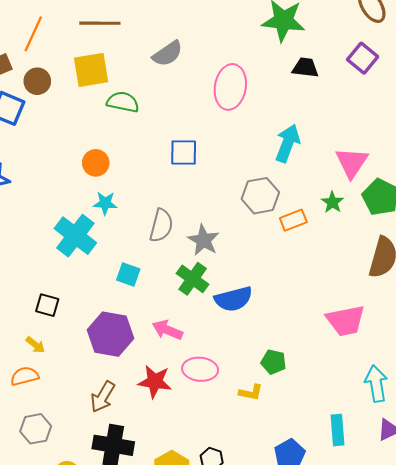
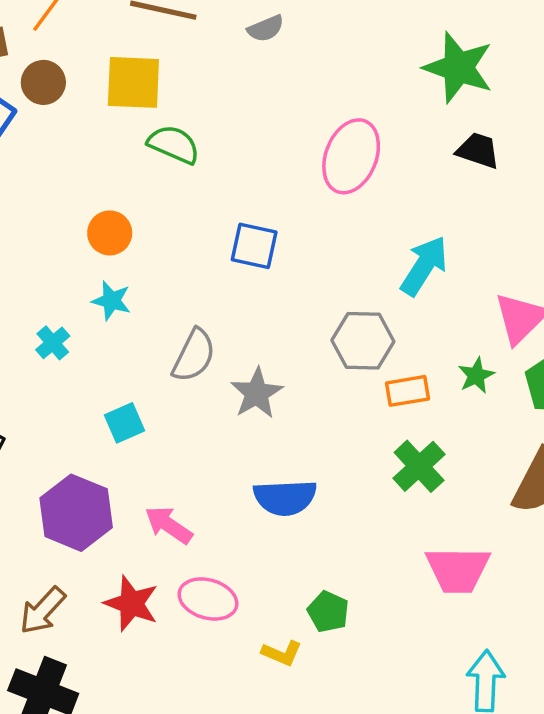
gray semicircle: (168, 54) -> (266, 29), moved, size x0.7
cyan cross: (75, 236) -> (53, 343), size x0.5
cyan square: (128, 274) -> (125, 423), turned 35
green cross: (193, 279) -> (419, 466), moved

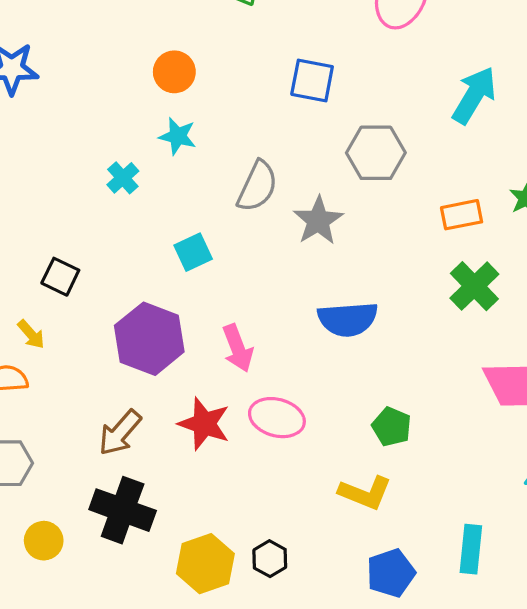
gray hexagon: (363, 341) -> (376, 153), moved
pink arrow: (169, 525) -> (238, 348), turned -144
yellow L-shape: (282, 653) -> (365, 493), moved, size x1.4

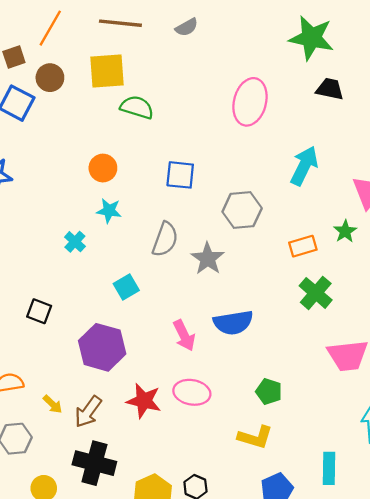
blue square: (312, 80) -> (180, 175), moved
yellow arrow: (31, 334) -> (53, 404), moved
pink arrow: (238, 348) -> (184, 335), moved

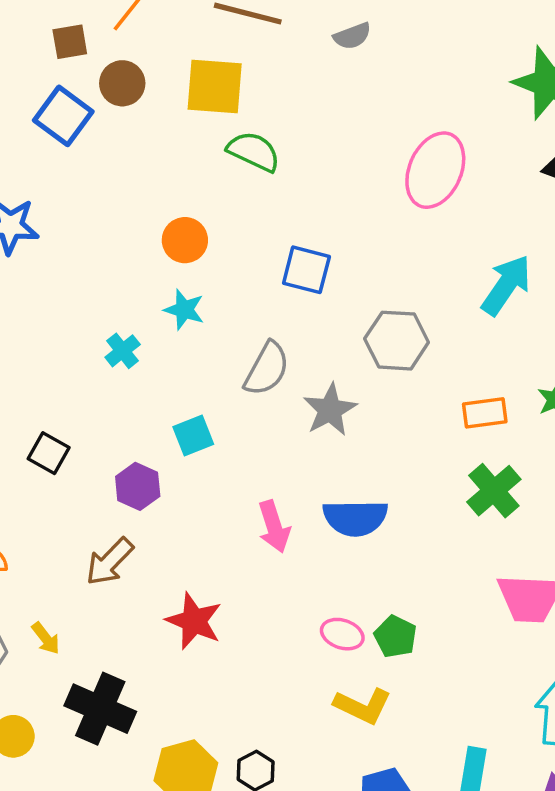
purple hexagon: (102, 347) -> (138, 486), moved, size x0.6
pink ellipse: (192, 392) -> (342, 634), moved, size x0.7
yellow arrow: (53, 404) -> (46, 638), moved
brown arrow: (88, 412) -> (110, 562), moved

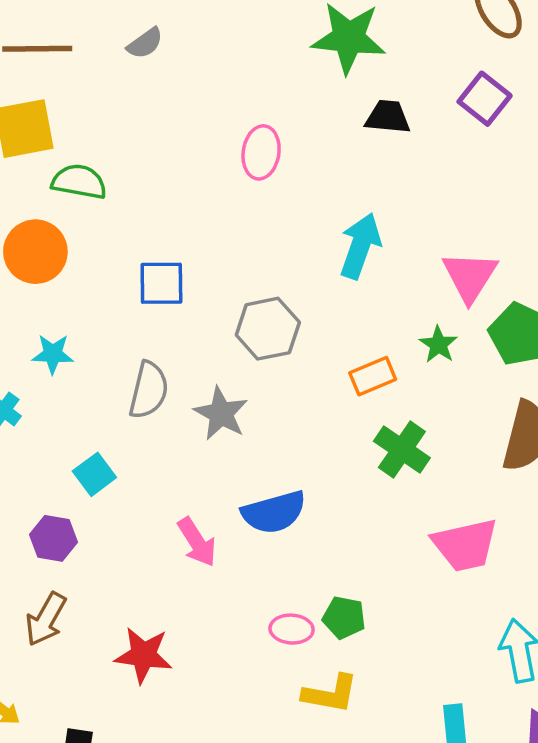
pink ellipse: (435, 170) -> (261, 152), size x0.7
orange circle: (185, 240) -> (35, 252), moved, size x1.4

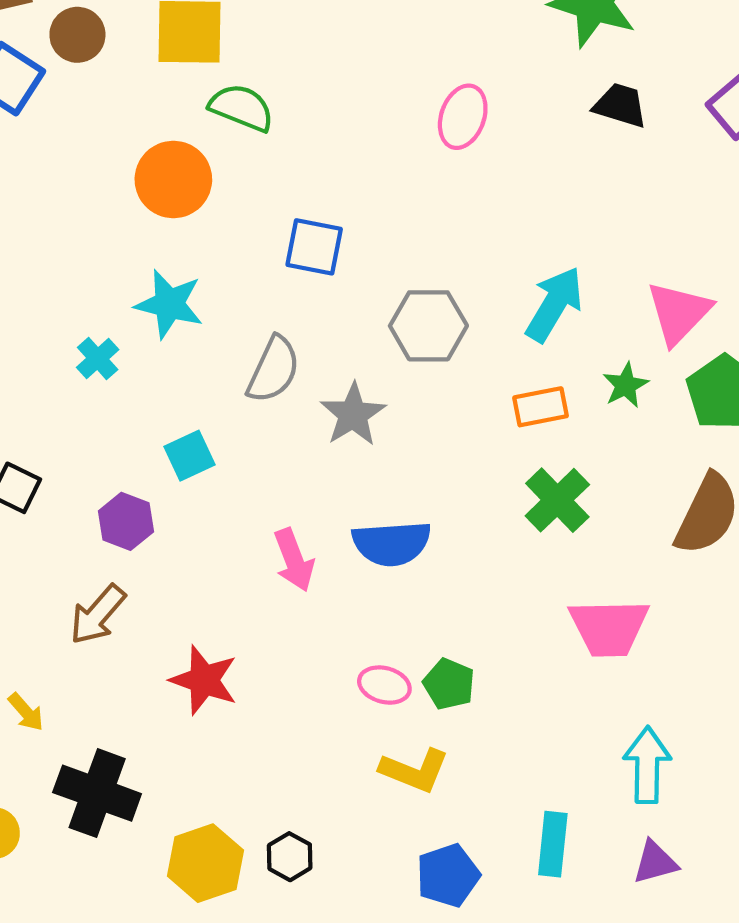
cyan arrow: (360, 246) -> (554, 304), moved
cyan star: (53, 354) -> (169, 304), size x1.4

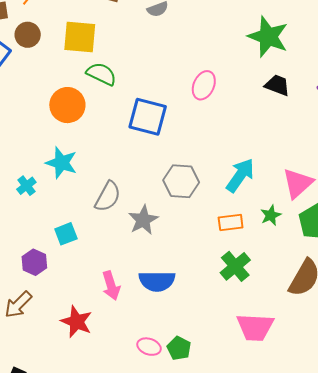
blue square: (314, 247) -> (148, 117), moved, size x1.4
red star: (204, 680) -> (76, 322), moved

